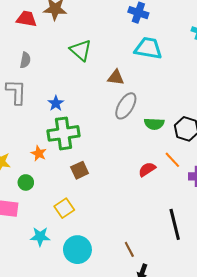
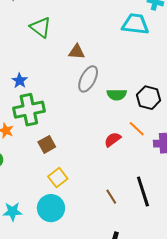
cyan trapezoid: (148, 48) -> (135, 24), moved
yellow square: (64, 208) -> (58, 178), moved
brown line: (129, 249) -> (111, 197), moved
cyan circle: (77, 250) -> (51, 208), moved

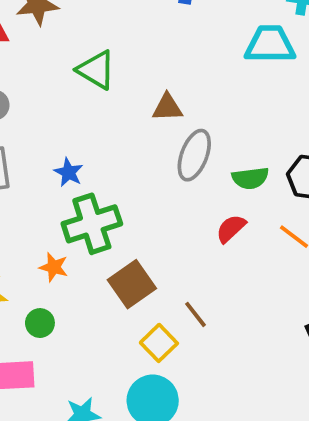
red semicircle: (113, 139) -> (231, 229), moved
brown square: (47, 144) -> (132, 284), size x1.4
brown line: (111, 197) -> (195, 314), moved

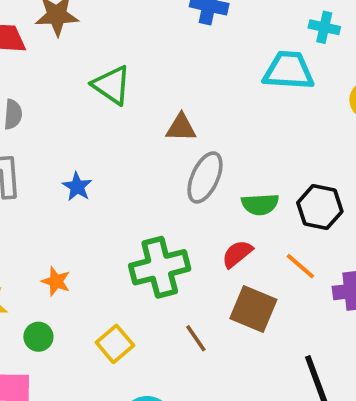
green cross: (92, 224) -> (160, 267), moved
brown square: (132, 284) -> (253, 309), moved, turned -36
yellow square: (159, 343) -> (115, 344), moved

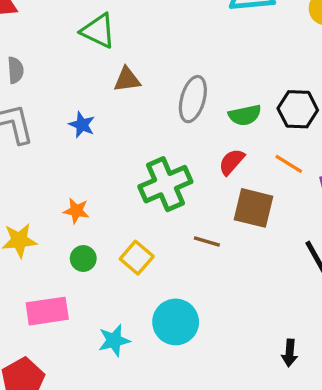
brown triangle: (181, 128) -> (127, 80), moved
green circle: (38, 337) -> (83, 259), moved
brown line: (196, 338) -> (207, 241), turned -30

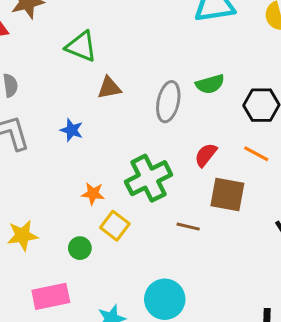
green semicircle: (245, 115) -> (210, 84), moved
orange star: (76, 211) -> (93, 194), moved
yellow square: (137, 258) -> (115, 226), moved

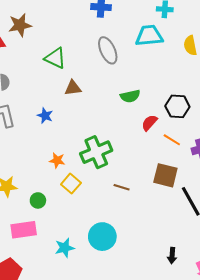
green semicircle: (210, 84) -> (130, 96), moved
gray ellipse: (168, 102) -> (108, 50), moved, turned -40
red semicircle: (206, 155) -> (149, 123), moved
brown square: (227, 195) -> (165, 175), moved
green circle: (80, 248) -> (38, 200), moved

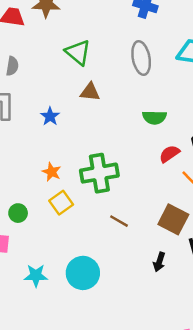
black arrow: (172, 256) -> (159, 262), moved

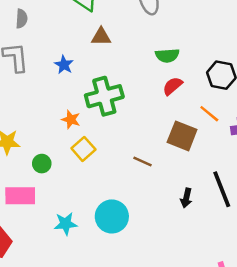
red semicircle: (169, 154) -> (173, 86), moved
green cross: (99, 173) -> (104, 96), moved
brown square: (173, 219) -> (182, 136), moved

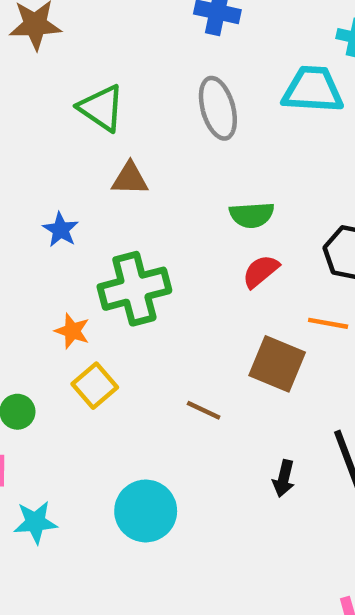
orange line: (209, 114) -> (328, 323), turned -30
cyan star: (66, 224) -> (35, 522), moved

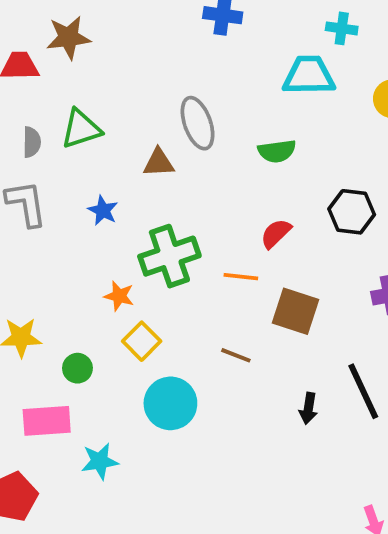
green triangle: (101, 108) -> (81, 129), moved, turned -48
gray ellipse: (218, 108) -> (198, 123), moved
green semicircle: (252, 215) -> (277, 151), moved
orange line: (328, 323) -> (241, 277), moved
cyan circle: (146, 511) -> (170, 403), moved

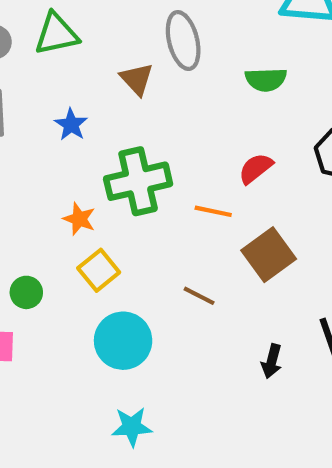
brown triangle: (159, 163) -> (137, 79), turned 44
brown square: (296, 311) -> (269, 255), turned 30
cyan star: (100, 461) -> (132, 427), moved

